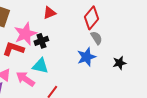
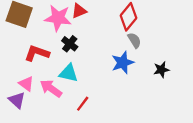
pink star: (25, 34) -> (58, 18), moved, turned 30
black cross: (41, 41) -> (70, 44), turned -32

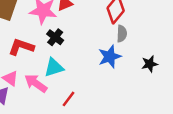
gray semicircle: (134, 40) -> (122, 34), turned 35
cyan triangle: (69, 73) -> (54, 67), turned -30

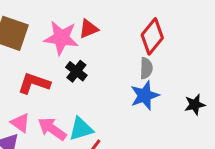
gray semicircle: (122, 34) -> (146, 68), moved
cyan triangle: (54, 67) -> (81, 129), moved

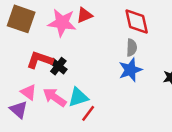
red diamond: (152, 36) -> (137, 21), turned -52
black cross: (76, 71) -> (58, 66), moved

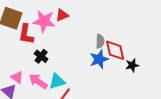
red diamond: (137, 21) -> (115, 50), moved
red L-shape: (40, 60) -> (26, 34), moved, turned -100

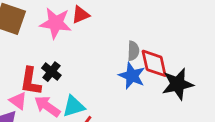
red L-shape: (26, 34) -> (31, 81), moved
blue star: (99, 59) -> (132, 76), turned -30
black star: (132, 65) -> (178, 84), size x1.6

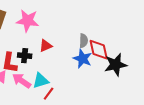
red triangle: (81, 15) -> (46, 46), moved
black cross: (51, 72) -> (25, 56), turned -32

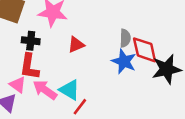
black cross: (25, 56) -> (31, 41), moved
cyan triangle: (41, 81) -> (70, 90), turned 48

